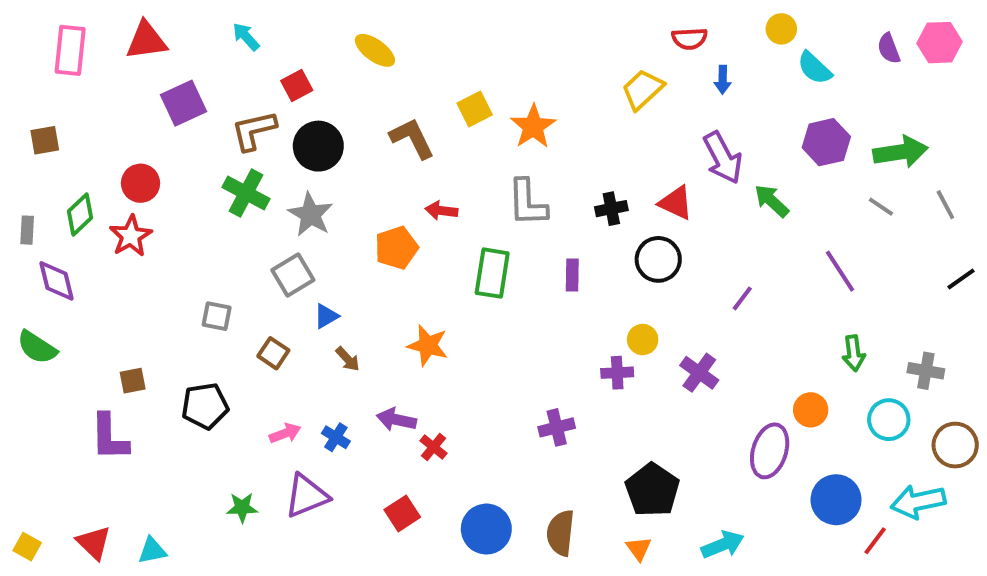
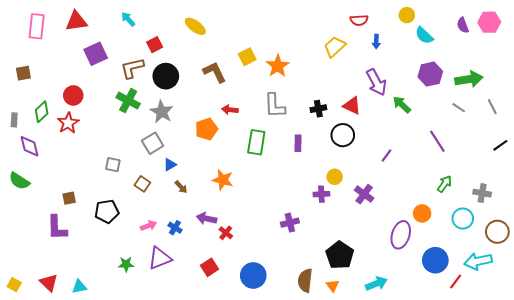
green arrow: (854, 353) -> (444, 184), turned -138
brown semicircle: (561, 533) -> (305, 281), moved

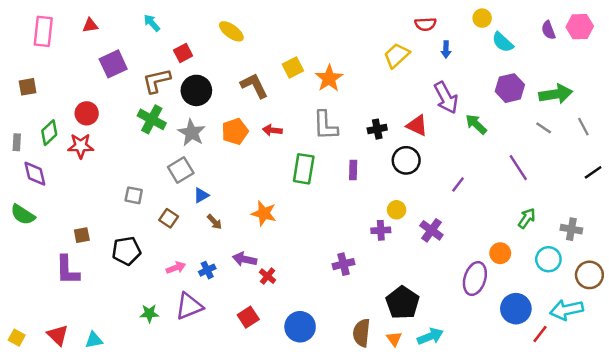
red triangle: (76, 21) -> (90, 25), size x0.6
red star: (68, 123) -> (81, 146), turned 30
orange pentagon: (206, 129) -> (235, 131), moved
blue cross: (175, 228) -> (207, 270), turned 32
cyan arrow: (376, 284) -> (430, 336), moved

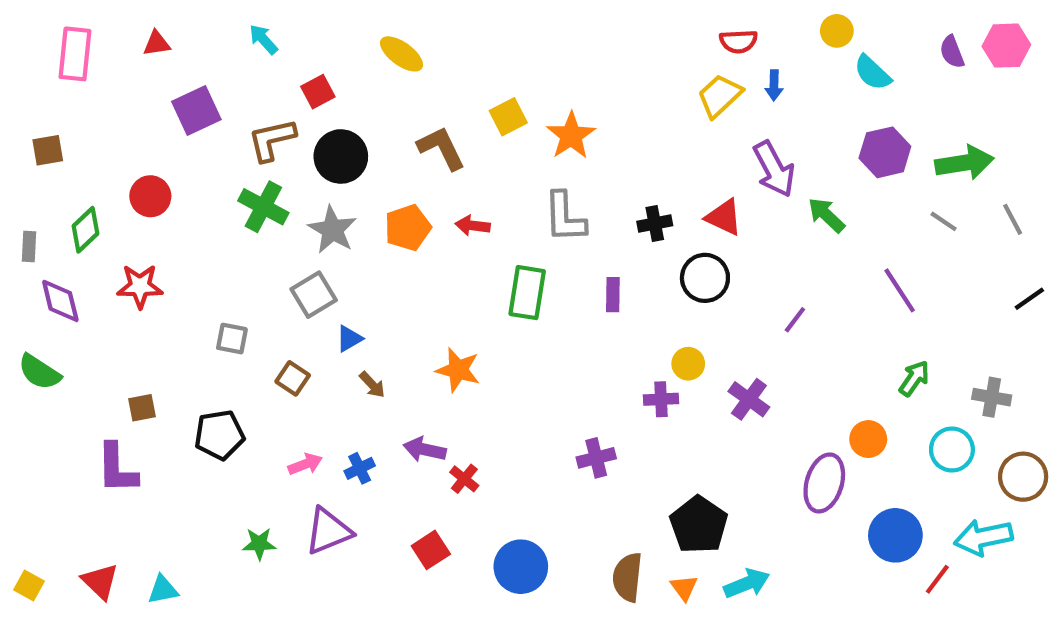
yellow trapezoid: (397, 55) -> (720, 96), moved
red star: (81, 146) -> (140, 286), moved

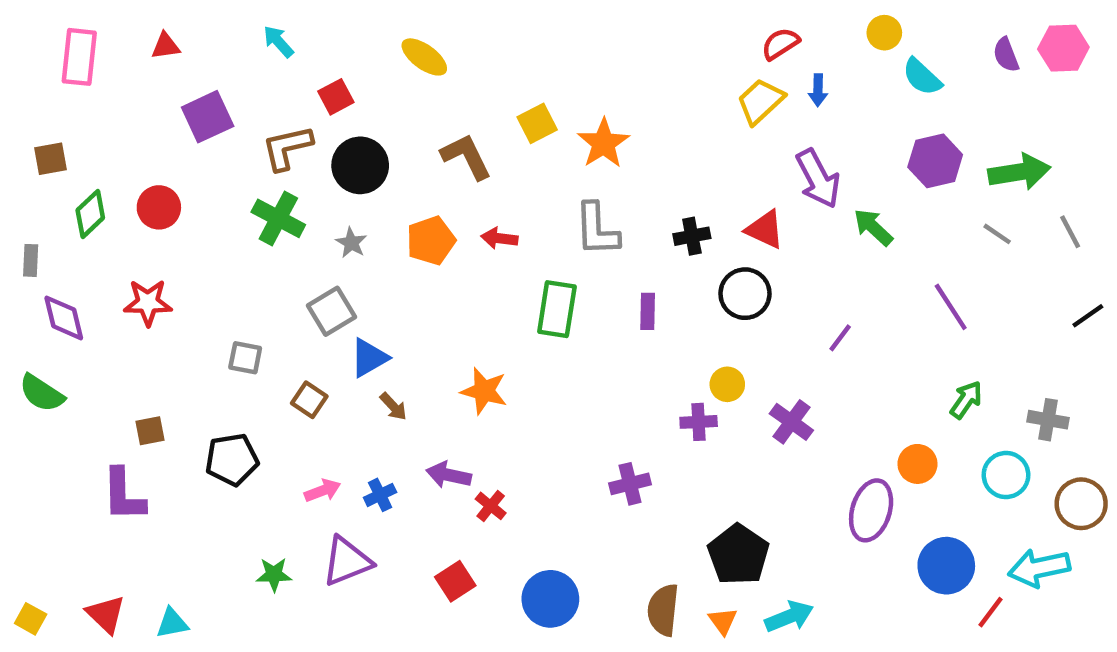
red semicircle: (738, 41) -> (780, 44), turned 150
green diamond: (85, 230) -> (90, 214), moved
gray star: (332, 230) -> (351, 243), size x0.6
blue triangle: (349, 339) -> (369, 358), size x1.4

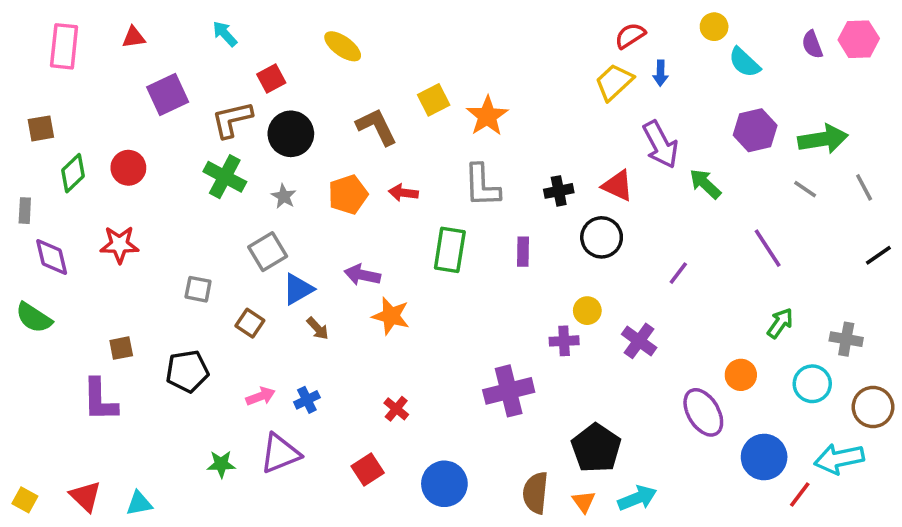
purple arrow: (449, 475) -> (362, 275), moved
purple cross: (630, 484) -> (509, 391), size x1.5
purple ellipse: (871, 510) -> (703, 412), turned -48

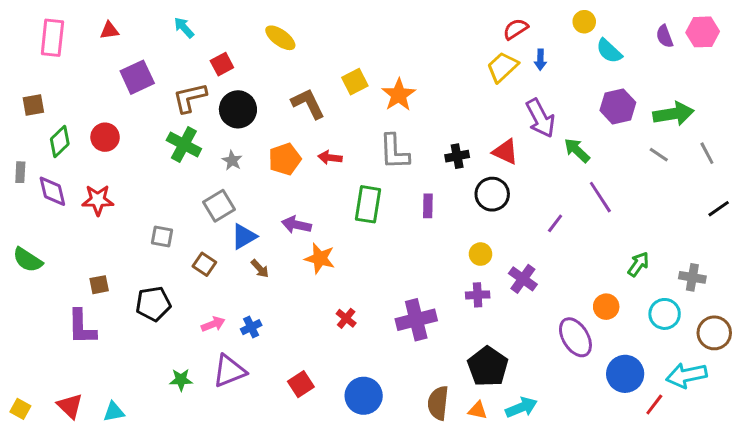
purple line: (768, 248) -> (600, 197), moved
purple diamond: (52, 257) -> (52, 191), moved
purple cross: (564, 341) -> (478, 295), moved
red cross: (396, 409) -> (346, 318), moved
orange triangle: (584, 502) -> (478, 410), turned -42

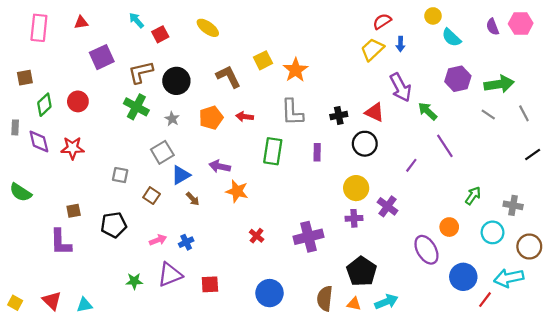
red square: (222, 64) -> (160, 34), moved
yellow circle: (481, 254) -> (356, 188), size x1.5
red square: (301, 384) -> (210, 284), moved, turned 30

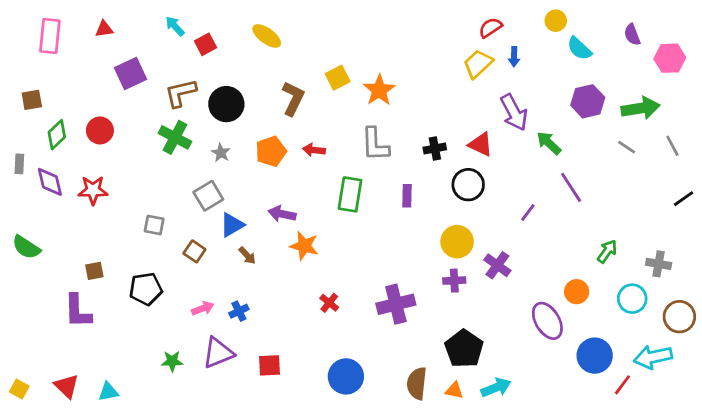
pink hexagon: (521, 24) -> (670, 58), moved
brown L-shape: (228, 77) -> (293, 99), turned 52

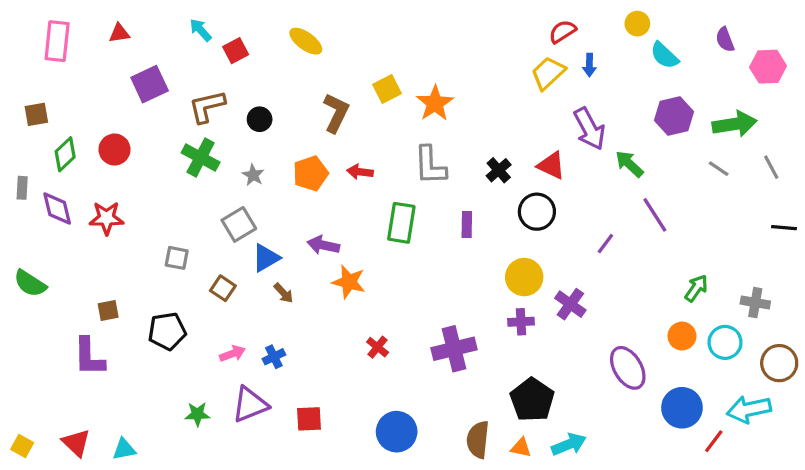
black circle: (226, 104) -> (260, 119), size x0.6
black cross: (435, 149) -> (499, 170), turned -30
black line: (684, 199) -> (784, 228), turned 40
orange circle: (577, 292) -> (682, 336), moved

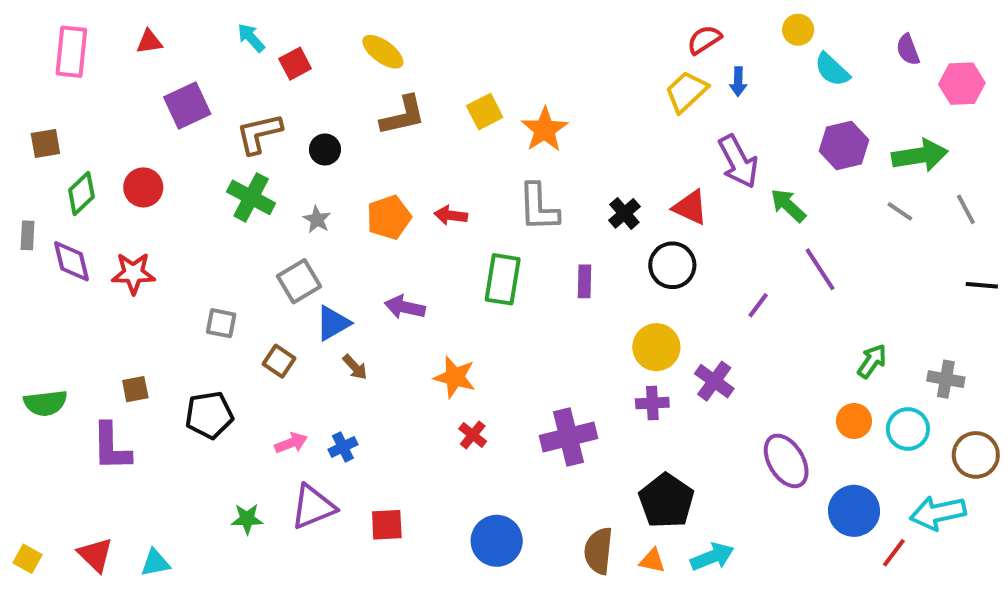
brown L-shape: (336, 113) -> (403, 116), moved, turned 51
orange star: (349, 282) -> (455, 377), moved
green semicircle: (30, 283) -> (45, 403), moved, turned -40

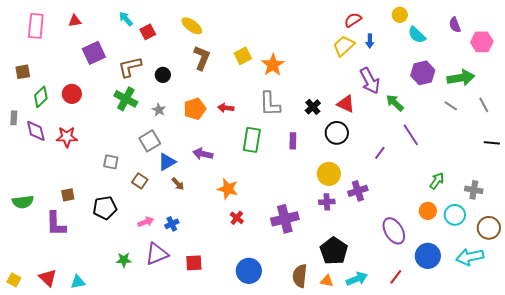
brown L-shape: (403, 116) -> (202, 58), turned -55
purple cross: (714, 381) -> (358, 191), turned 36
red line: (894, 553) -> (396, 277), moved

